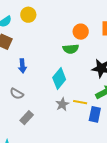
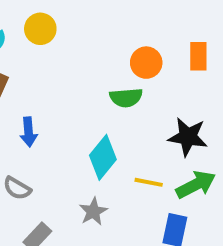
yellow line: (80, 102) -> (149, 182), moved
gray star: (62, 104) -> (93, 211), moved

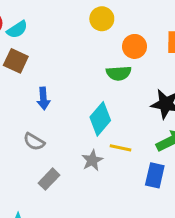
yellow circle: (40, 29) -> (102, 19), moved
yellow line: (149, 182) -> (121, 148), moved

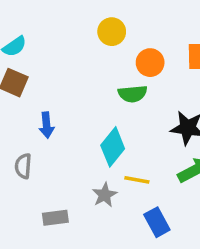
gray semicircle: (34, 142) -> (23, 166), moved, turned 65
blue rectangle: (155, 175) -> (157, 222), moved, turned -40
gray rectangle: (49, 179) -> (55, 218), turned 40

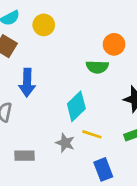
yellow circle: (112, 32) -> (44, 25), moved
blue arrow: (47, 125) -> (27, 83), size x1.4
gray star: (105, 195) -> (65, 143), turned -30

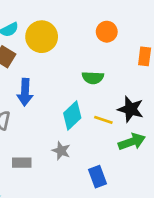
yellow circle: (44, 25) -> (42, 37), size x1.5
orange circle: (114, 44) -> (107, 32), moved
yellow line: (92, 134) -> (103, 120), moved

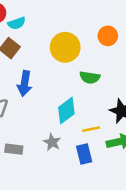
yellow circle: (42, 37) -> (65, 47), moved
yellow line: (103, 120) -> (91, 129), moved, turned -36
blue rectangle: (98, 177) -> (84, 154), moved

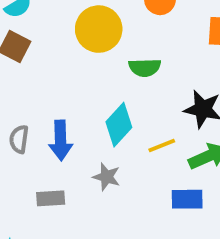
blue arrow: (25, 83) -> (61, 140), moved
blue rectangle: (84, 154) -> (187, 199), moved, turned -66

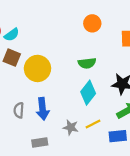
yellow circle: (99, 29) -> (37, 68), moved
cyan diamond: (119, 125) -> (88, 93), moved
yellow line: (162, 145) -> (93, 124), moved

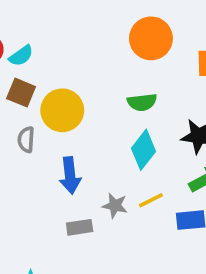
orange circle: (92, 23) -> (151, 38), size x1.5
gray semicircle: (19, 110) -> (26, 140), moved
gray rectangle: (40, 142) -> (80, 227), moved

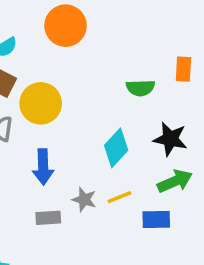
orange circle: (151, 38) -> (66, 26), moved
green semicircle: (142, 102) -> (140, 88), moved

